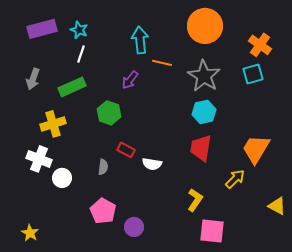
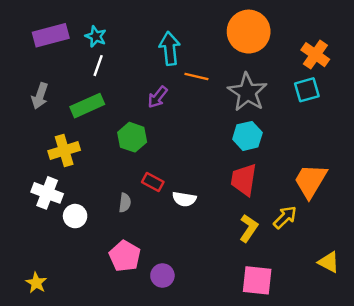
yellow L-shape: (195, 200) -> (249, 228), moved
yellow triangle: (277, 206) -> (329, 262), moved

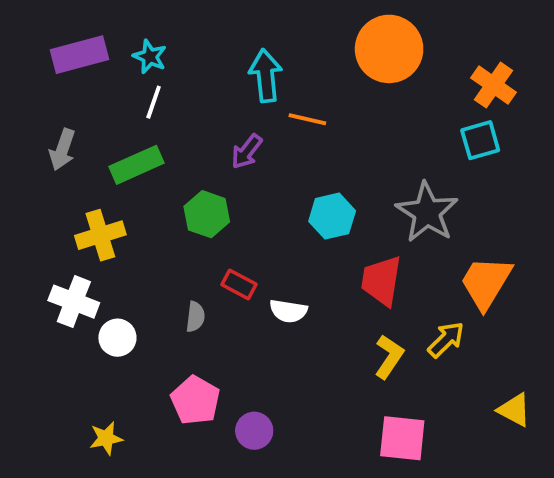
gray star: (247, 92) -> (427, 212), moved
cyan hexagon: (247, 136) -> (332, 216), moved
yellow star: (36, 283) -> (106, 438), moved, turned 30

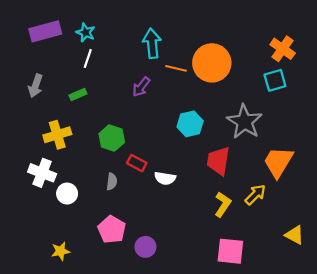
orange circle: (389, 49) -> (212, 63), moved
green rectangle: (136, 165) -> (78, 94), size x0.6
green hexagon: (207, 214) -> (112, 138), moved

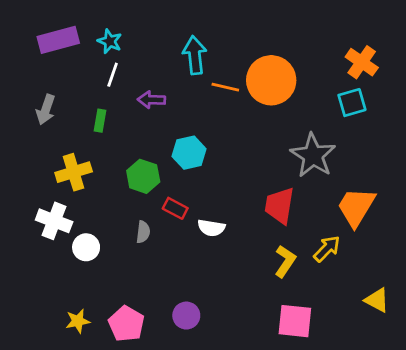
purple arrow: (141, 87) -> (151, 100), moved, turned 54
green rectangle: (78, 94) -> (100, 121), turned -56
cyan hexagon: (190, 124) -> (189, 153), moved
pink pentagon: (112, 229) -> (126, 324), moved

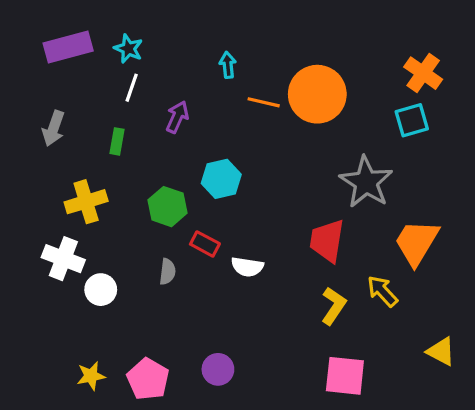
cyan arrow: (195, 55) -> (228, 65), size x0.6
purple arrow: (151, 100) -> (177, 117), turned 112
yellow arrow: (327, 249) -> (382, 291), turned -88

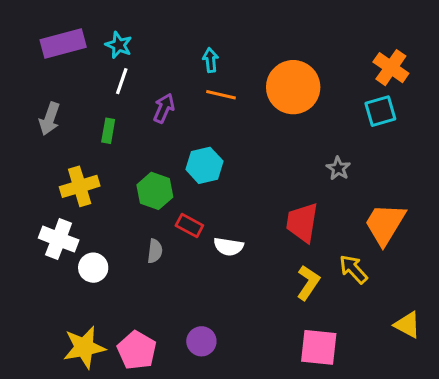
orange line: (264, 102) -> (221, 95), moved
gray star: (366, 182) -> (338, 168), size x0.5
yellow star: (91, 376) -> (84, 347), size x1.6

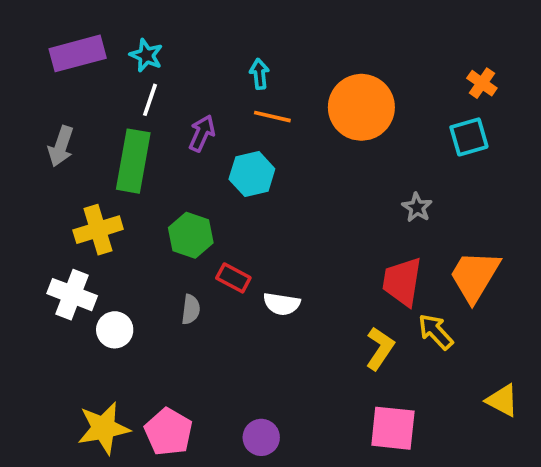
orange cross: (391, 68) -> (482, 83), size x0.7
green rectangle: (108, 131) -> (133, 161), size x2.0
cyan hexagon: (204, 165) -> (252, 174), moved
red trapezoid: (302, 222) -> (402, 282), moved
purple circle: (201, 341) -> (261, 437), moved

